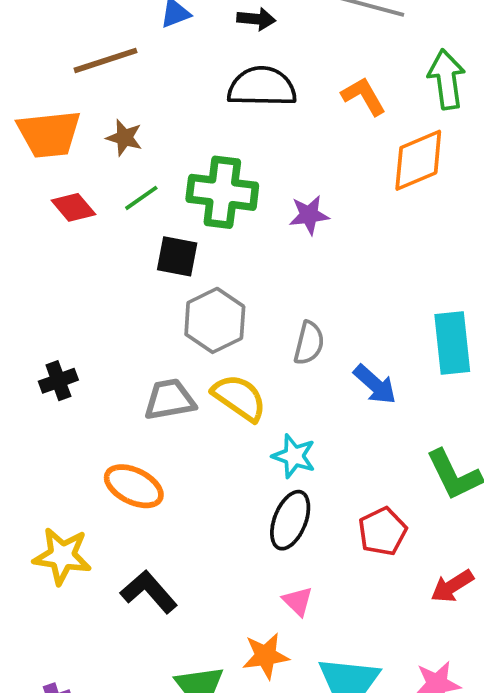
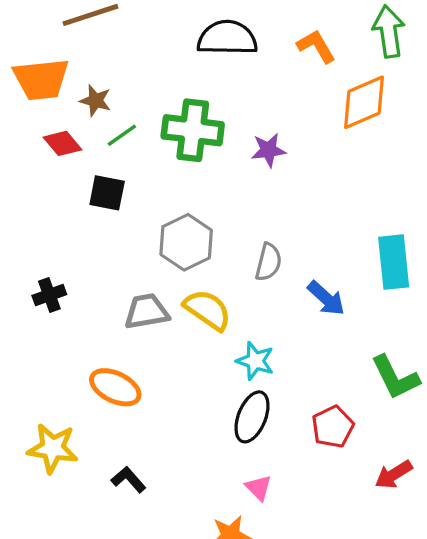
brown star: (124, 138) -> (95, 101), moved
black square: (177, 256) -> (107, 193), moved
black L-shape: (149, 592) -> (128, 480), size x0.7

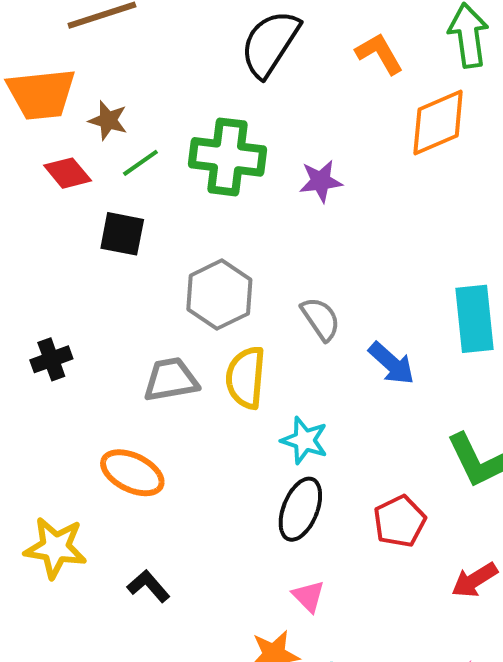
black semicircle: (227, 38) -> (270, 43), turned -58
gray semicircle: (268, 262) -> (321, 319), turned -48
yellow semicircle: (208, 310) -> (246, 378), turned -120

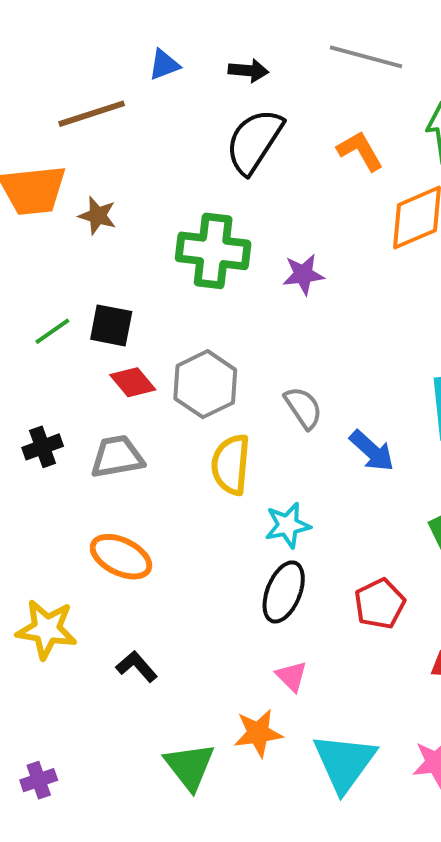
green line: (140, 163) -> (52, 331), moved
red diamond: (68, 173) -> (133, 382), moved
gray trapezoid: (171, 380) -> (117, 457), moved
cyan star: (304, 440) -> (288, 525), turned -30

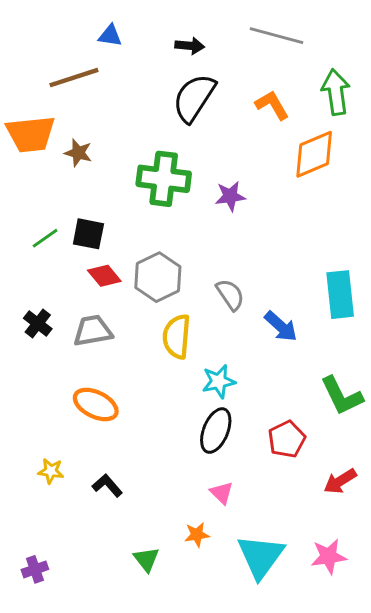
blue triangle: (164, 65) -> (110, 36), moved, turned 30
black cross: (43, 447) -> (38, 323), turned -32
yellow star: (47, 629) -> (51, 471), moved, size x0.6
orange star: (258, 733) -> (197, 535), size x0.7
green triangle: (190, 766) -> (146, 559), size x0.7

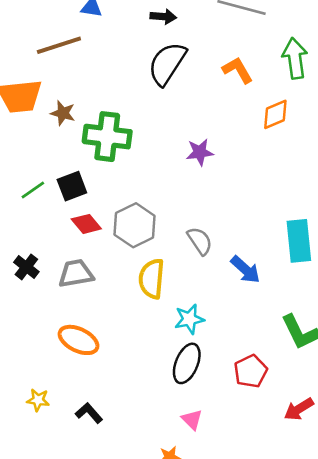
orange diamond: (314, 154) -> (275, 114), size x0.7
green cross: (164, 179) -> (107, 137), moved
black square: (88, 234) -> (72, 186), turned -32

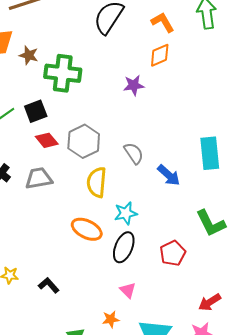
orange diamond: (275, 114) -> (160, 55), moved
orange ellipse: (78, 340) -> (87, 229), moved
red arrow: (299, 409) -> (210, 302), moved

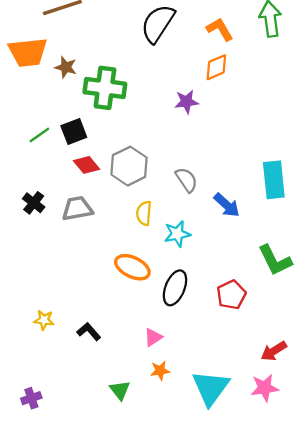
yellow semicircle: (97, 182) -> (144, 213), size x0.7
cyan star: (126, 213) -> (177, 234), moved
pink triangle: (128, 290) -> (153, 337), moved, turned 42

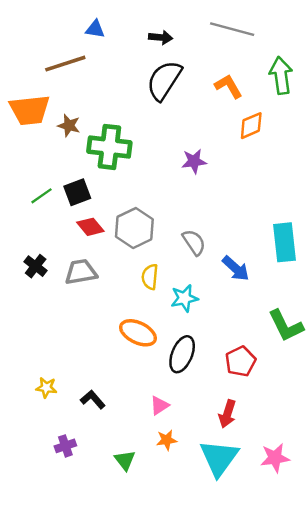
orange diamond: (216, 67) -> (251, 126), moved
red arrow: (274, 351) -> (227, 414), moved, turned -40
purple cross: (31, 398) -> (65, 446), moved

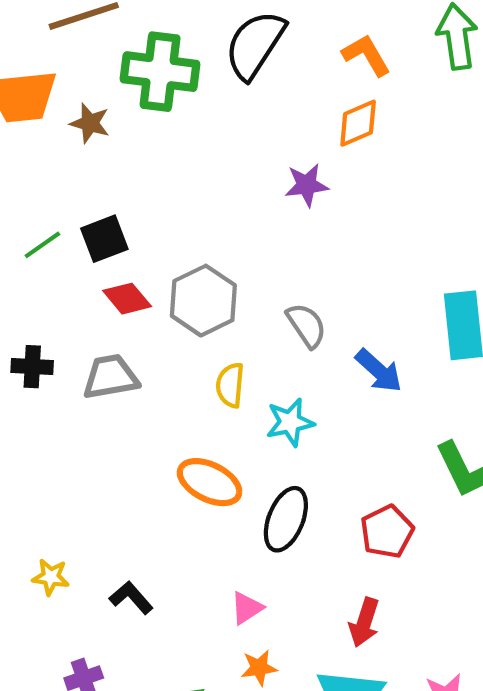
orange diamond: (251, 126) -> (358, 123), moved
green cross: (109, 147) -> (160, 72), moved
black cross: (36, 266) -> (32, 367), turned -35

